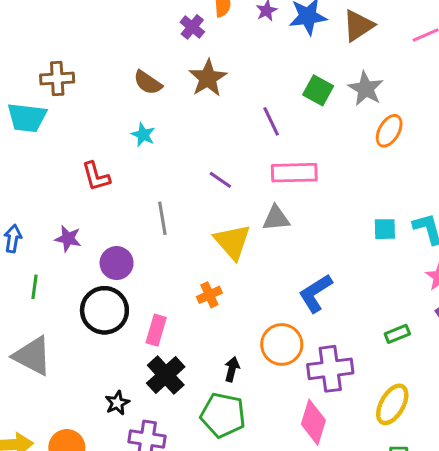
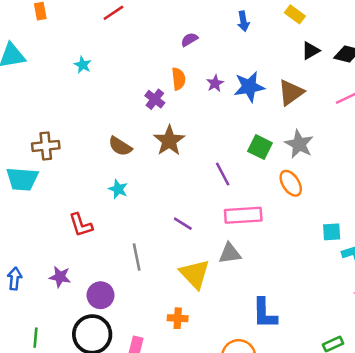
orange ellipse: (389, 131) -> (291, 183), moved, turned -60
cyan square: (385, 229) -> (332, 232), moved
green line: (34, 287) -> (36, 338), moved
blue L-shape: (315, 293) -> (265, 313), turned -56
orange cross: (209, 295) -> (178, 318), turned 30

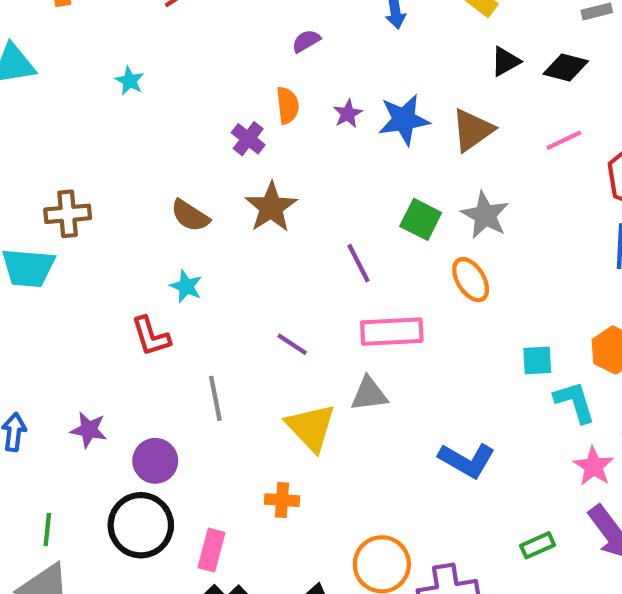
red L-shape: (81, 225) -> (151, 336), moved
blue L-shape: (265, 313) -> (467, 460), moved, turned -60

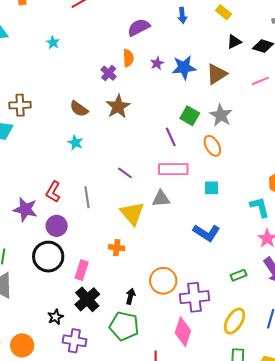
purple semicircle: (306, 41) -> (139, 27), size x1.6
purple line: (358, 263) -> (171, 137), moved
red L-shape: (151, 336) -> (53, 192), moved, turned 45
cyan square: (537, 360) -> (211, 188), moved
purple star: (89, 430) -> (25, 209), size x1.4

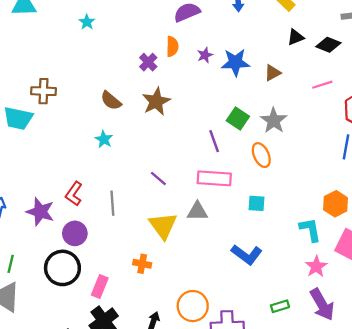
brown triangle: (217, 74) -> (273, 73), size x0.7

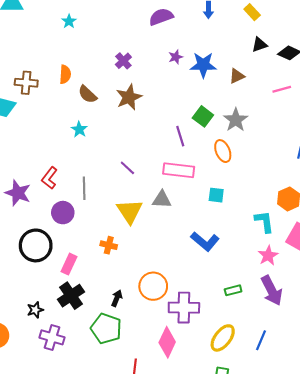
orange semicircle: (172, 46) -> (65, 74), moved
purple circle: (75, 233) -> (63, 213), moved

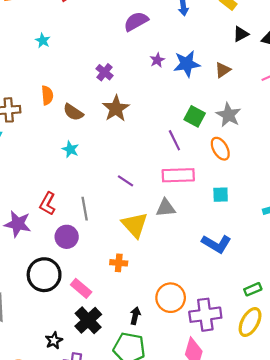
pink rectangle: (69, 264) -> (81, 288), turned -66
yellow ellipse: (223, 338) -> (250, 322), moved

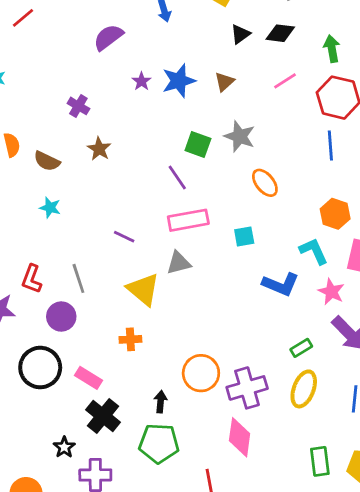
brown star: (116, 109) -> (99, 149), size x0.7
orange ellipse: (220, 149) -> (265, 183), moved
blue L-shape: (216, 244) -> (281, 284), moved

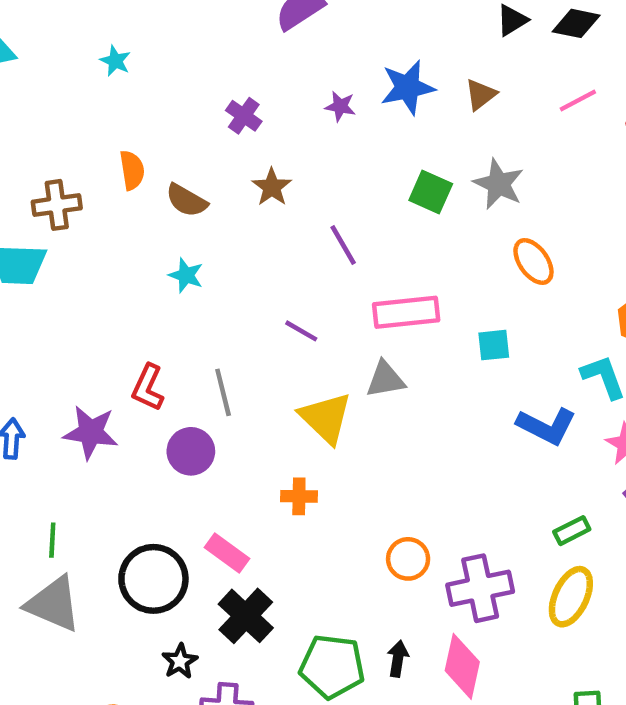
purple star: (142, 81) -> (340, 106), moved, turned -30
purple line: (177, 177) -> (343, 245), moved
black circle: (40, 368) -> (153, 579), moved
orange circle: (201, 373) -> (408, 559), size x0.7
black arrow: (160, 402) -> (398, 659), moved

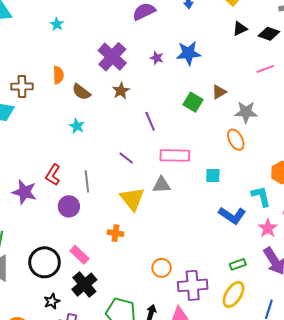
brown triangle: (481, 95) -> (219, 92), moved
purple cross: (244, 116) -> (112, 57), size x1.8
gray star: (499, 184) -> (246, 112), moved, turned -30

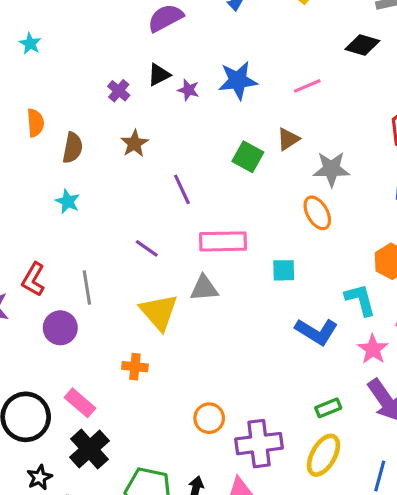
black triangle: (240, 29) -> (159, 75), moved
purple cross: (112, 57) -> (119, 91), size x0.5
pink line: (265, 69) -> (307, 86), moved
brown semicircle: (81, 92) -> (73, 148), turned -114

